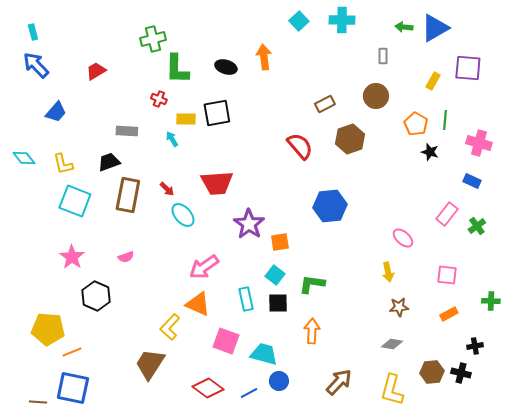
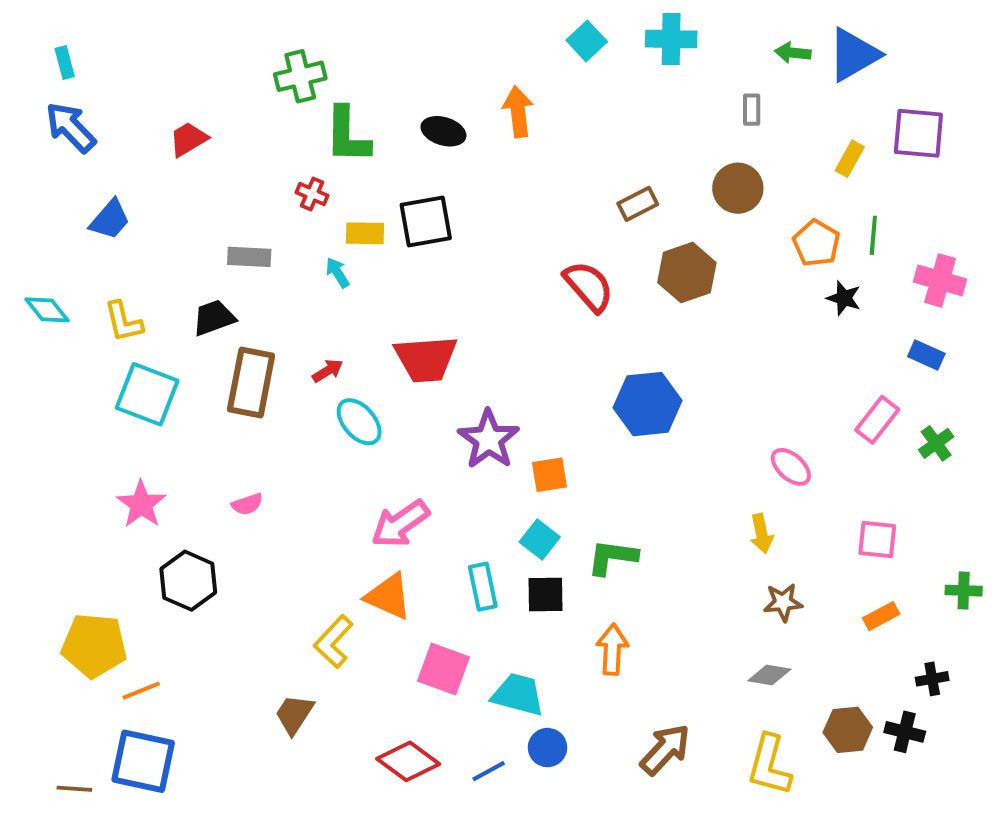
red arrow: (167, 189) -> (328, 371), turned -77
brown trapezoid: (150, 364) -> (294, 714), size x0.7

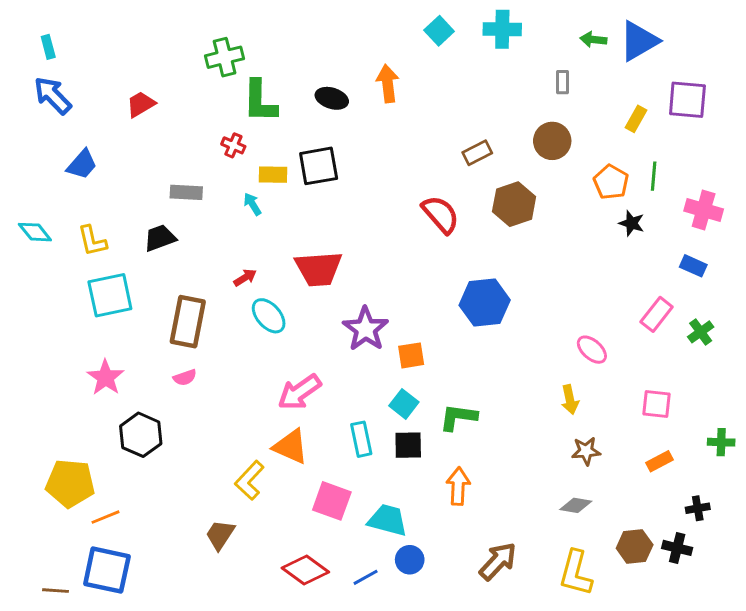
brown rectangle: (251, 382) -> (188, 322), moved
cyan square: (147, 394) -> (110, 295), turned -33

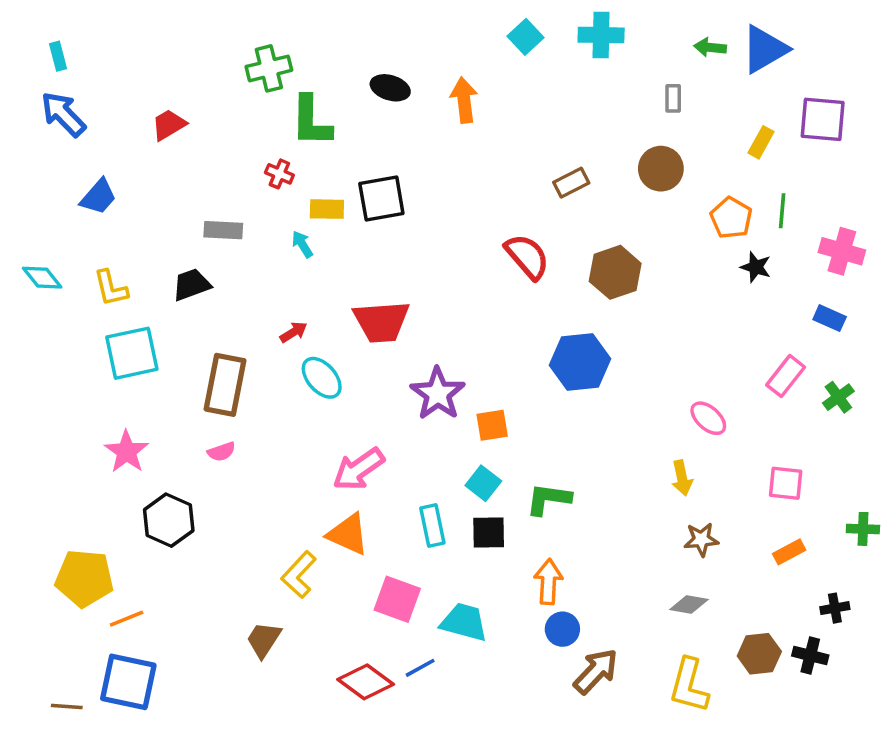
black ellipse: (332, 98) -> (390, 88), moved
brown hexagon: (514, 204) -> (615, 272), moved
blue circle: (410, 560) -> (562, 629), moved
blue line: (366, 577) -> (420, 668), moved

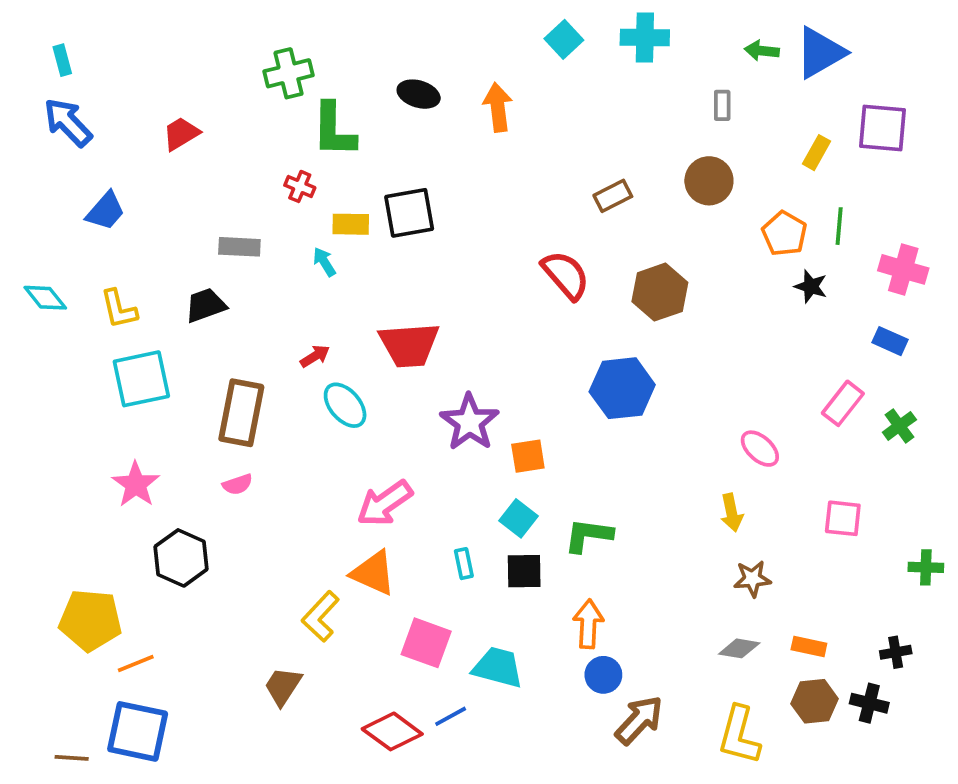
cyan rectangle: (432, 525) -> (464, 564), size x0.7
orange rectangle: (789, 552) -> (809, 647), moved, turned 40

